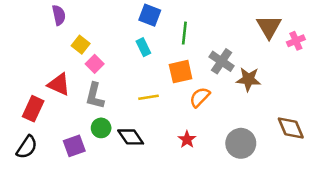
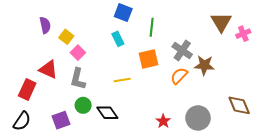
purple semicircle: (59, 15) -> (45, 25), moved
orange semicircle: (200, 97) -> (179, 76), moved
red star: (187, 139) -> (163, 121), moved

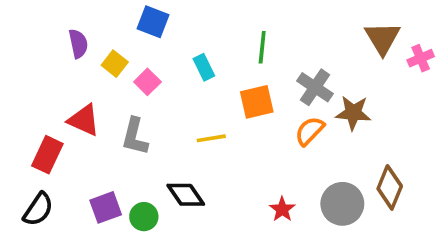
blue square: (123, 13) -> (153, 22), moved
pink square: (78, 53) -> (147, 82), moved
green circle: (83, 105) -> (144, 217), moved
brown diamond: (239, 105) -> (390, 187), moved, turned 45

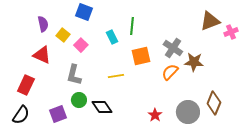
brown triangle: (382, 38) -> (210, 21), turned 40
green line: (262, 47) -> (132, 26), moved
red triangle: (84, 120) -> (42, 55), moved
green circle: (144, 217) -> (79, 100), moved

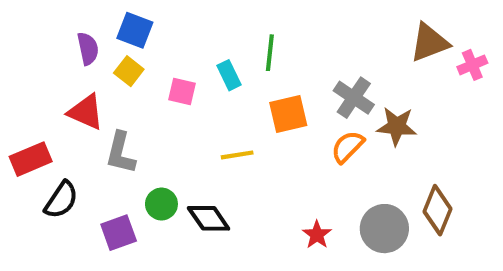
blue square: (84, 12) -> (135, 30), moved
pink square: (81, 45) -> (182, 92), moved, turned -32
gray L-shape: (74, 75) -> (121, 153), moved
red rectangle: (26, 85) -> (31, 159), moved, turned 42
black semicircle: (21, 115) -> (61, 200), moved

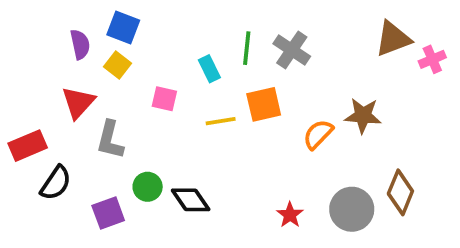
pink square: (182, 92) -> (164, 99), moved
gray cross: (354, 98) -> (292, 50), moved
red triangle: (86, 112) -> (78, 102), turned 48
yellow line: (237, 155) -> (221, 121), moved

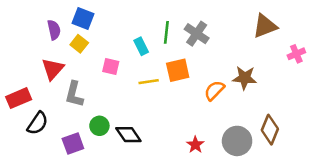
pink cross: (432, 59) -> (296, 54), moved

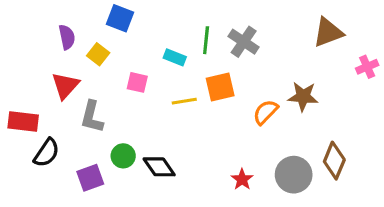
blue square: (83, 18) -> (120, 18), moved
cyan rectangle: (141, 46) -> (175, 57), turned -42
red rectangle: (19, 98) -> (23, 121), turned 30

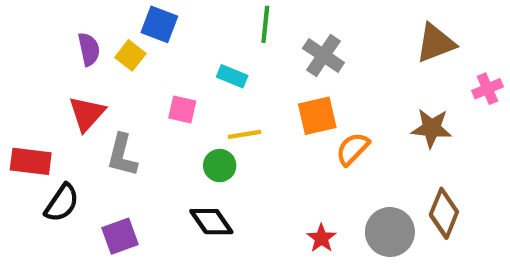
green line: (206, 40) -> (265, 24), moved
yellow square: (98, 54) -> (130, 55), moved
orange square: (220, 87) -> (317, 116), moved
brown star: (303, 96) -> (431, 128), moved
green circle: (123, 156) -> (220, 166), moved

